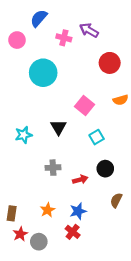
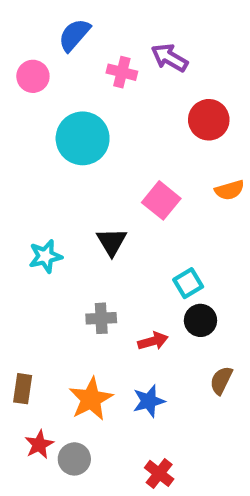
cyan square: (97, 137) -> (188, 283), moved
orange star: (48, 210) -> (91, 399), size x1.5
brown rectangle: (12, 213) -> (23, 389), moved
red cross: (73, 232) -> (159, 473), moved

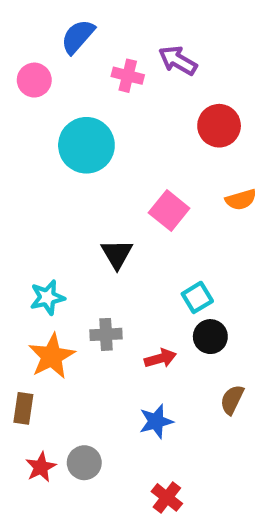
cyan star: (45, 256) -> (47, 297), moved
orange star: (91, 399) -> (52, 356), moved
gray circle: (74, 459) -> (84, 463), moved

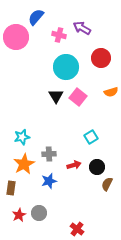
pink circle: (34, 80) -> (16, 37), size x1.6
cyan circle: (86, 145) -> (66, 67), moved
black triangle: (117, 254) -> (56, 96), moved
black circle: (210, 337) -> (97, 167), moved
blue star: (156, 421) -> (49, 181), moved

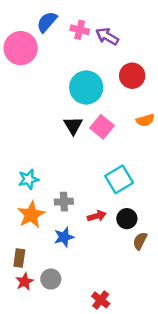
pink cross: (59, 35) -> (80, 30), moved
cyan square: (91, 137) -> (119, 179), size x1.5
brown rectangle: (11, 188) -> (19, 258), moved

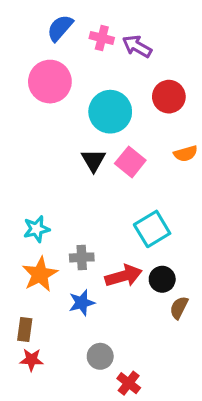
pink circle: (21, 48) -> (50, 82), moved
red arrow: (97, 216) -> (124, 276), size x1.5
gray circle: (51, 279) -> (100, 356), moved
red star: (25, 282) -> (31, 360), turned 30

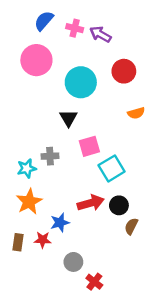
pink square: (130, 162) -> (89, 146), moved, turned 35
gray cross: (82, 257) -> (50, 156), moved
red star: (31, 360) -> (43, 240), moved

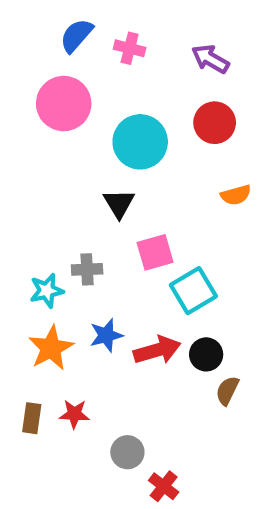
purple arrow: (100, 34) -> (210, 59), moved
blue star: (60, 223) -> (106, 335), moved

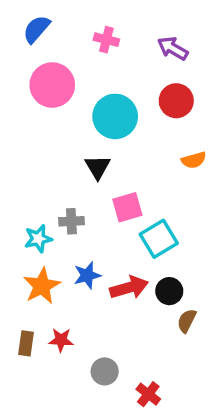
blue semicircle: (76, 36) -> (37, 29), moved
red cross: (164, 486) -> (148, 394), moved

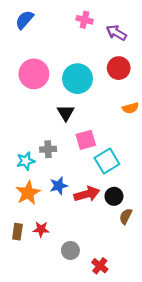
pink cross: (106, 40) -> (85, 20), moved
pink circle: (52, 85) -> (34, 74), moved

